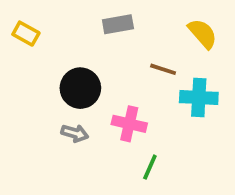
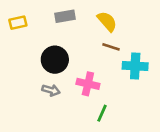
gray rectangle: (118, 24) -> (65, 16), moved
yellow rectangle: (26, 34) -> (18, 23), turned -42
yellow semicircle: (203, 34) -> (107, 21), moved

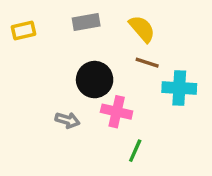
black circle: (55, 60) -> (95, 80), moved

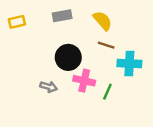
green line: (135, 151) -> (107, 92), moved

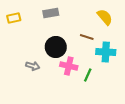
yellow semicircle: (103, 21) -> (105, 17), moved
gray arrow: (49, 87) -> (33, 66), moved

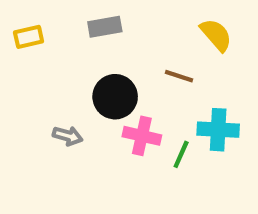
cyan cross: (106, 52) -> (218, 130), moved

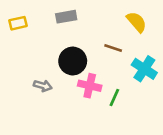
cyan cross: (218, 130) -> (144, 69), moved, turned 30

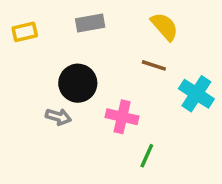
yellow semicircle: (137, 22) -> (165, 27), moved
black circle: (73, 61) -> (78, 83), moved
green line: (114, 97) -> (147, 156), moved

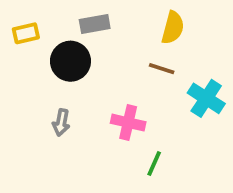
yellow semicircle: (165, 27) -> (173, 28), turned 56
black circle: (78, 83) -> (70, 61), moved
gray arrow: (58, 117) -> (61, 123), turned 85

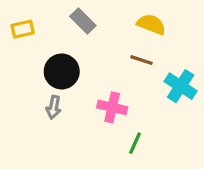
gray rectangle: (95, 24) -> (83, 21), turned 55
yellow semicircle: (173, 28) -> (151, 24), turned -84
black circle: (70, 61) -> (62, 71), moved

